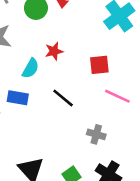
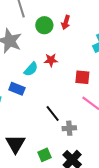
black line: (63, 98) -> (53, 113), moved
gray cross: (96, 134) -> (69, 128), turned -32

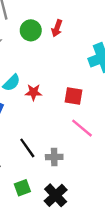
red star: (51, 60) -> (33, 92), moved
black line: (53, 113) -> (27, 148), moved

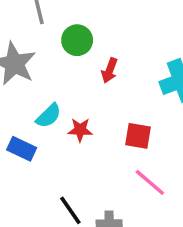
red arrow: (57, 28) -> (110, 71), moved

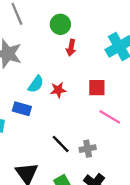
green circle: (77, 40) -> (60, 24), moved

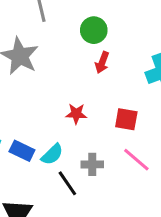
cyan semicircle: (36, 84) -> (52, 154), moved
blue rectangle: (22, 109) -> (22, 151), moved
gray cross: (88, 149) -> (92, 164), moved

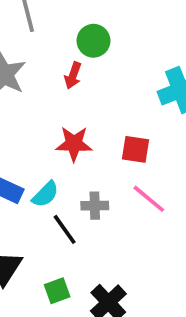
red arrow: (102, 62) -> (73, 75), moved
red star: (76, 114) -> (74, 144), size x1.4

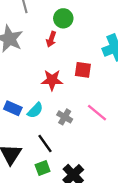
red square: (136, 149) -> (83, 70), moved
gray cross: (95, 206) -> (65, 117), turned 32
black line: (65, 229) -> (45, 143), moved

